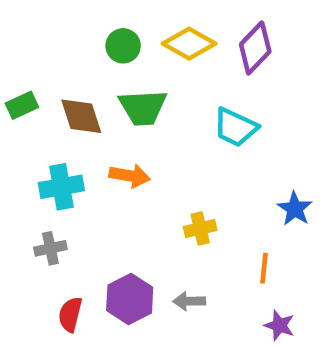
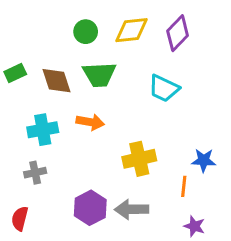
yellow diamond: (189, 44) -> (132, 30), turned -36
blue star: (295, 209) -> (204, 160), moved, turned -30
yellow cross: (200, 229) -> (139, 159), size x1.5
gray arrow: (189, 301) -> (132, 209), size x1.5
red semicircle: (70, 314) -> (20, 219), moved

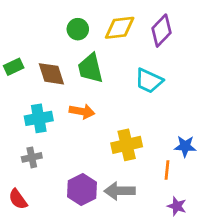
green trapezoid: (99, 75) -> (90, 68), turned 80
red semicircle: (20, 219) -> (18, 199), turned -50

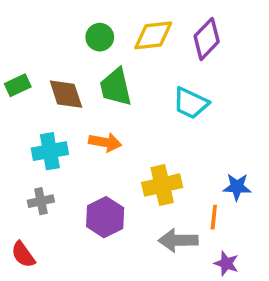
purple hexagon: (82, 189) -> (105, 217), moved
gray arrow: (120, 191) -> (178, 240), moved

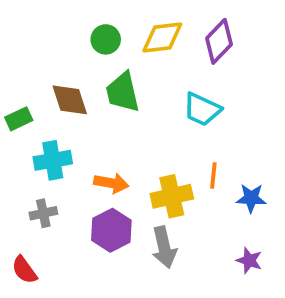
green rectangle: (18, 85) -> (19, 119), moved
orange arrow: (105, 142) -> (111, 183), moved
orange line: (214, 217) -> (213, 175), moved
gray arrow: (178, 240) -> (164, 247), moved, turned -102
purple star: (226, 263) -> (249, 260), moved

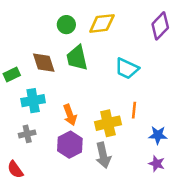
purple diamond: (219, 41) -> (160, 26), moved
orange arrow: (111, 183) -> (70, 115), turned 60
blue star: (251, 198) -> (158, 135), moved

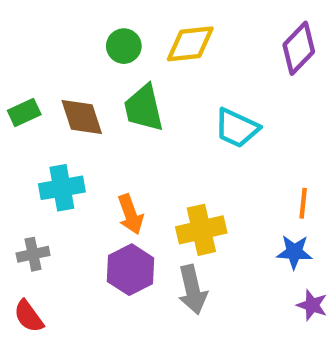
green rectangle: (12, 74) -> (24, 113), moved
orange line: (134, 110) -> (303, 203), moved
gray cross: (27, 134) -> (33, 254), moved
purple star: (157, 164) -> (312, 305), moved

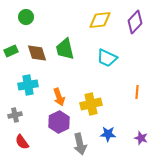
yellow diamond: (190, 44) -> (100, 20), moved
green circle: (124, 46) -> (26, 17), moved
blue star: (294, 252) -> (108, 134), moved
gray arrow: (192, 290) -> (80, 144), moved
red semicircle: (29, 316) -> (22, 142), moved

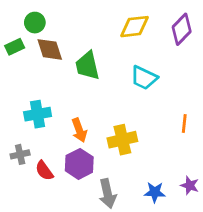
green rectangle: (11, 51) -> (15, 47), moved
brown diamond: (37, 53) -> (50, 49), moved
blue star: (108, 134) -> (155, 192), moved
red semicircle: (22, 142) -> (44, 171), moved

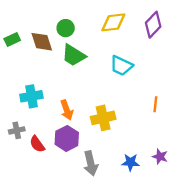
green circle: (35, 23) -> (66, 28), moved
green trapezoid: (87, 66) -> (74, 55), turned -45

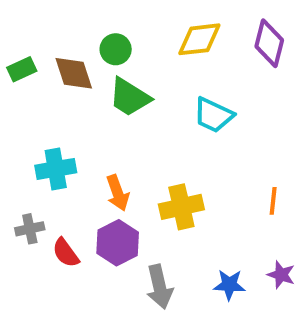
purple diamond: (153, 25) -> (269, 43), turned -30
orange line: (155, 104) -> (273, 201), moved

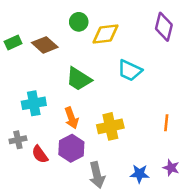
yellow diamond: (199, 39) -> (105, 34), moved
green circle: (116, 49) -> (79, 22), moved
brown diamond: (74, 73) -> (45, 45), turned -30
green trapezoid: (130, 97) -> (79, 79), moved

